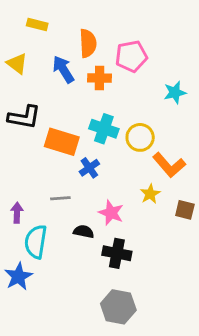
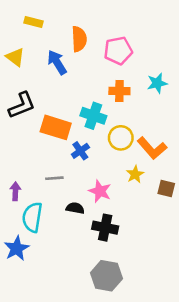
orange cross: (100, 78) -> (119, 91), moved
black L-shape: (24, 117) -> (22, 105), turned -32
yellow circle: (140, 137) -> (121, 138), moved

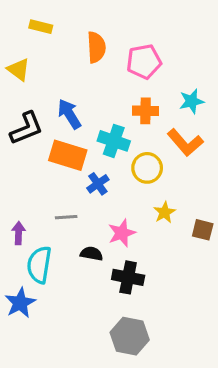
blue arrow: (57, 62) -> (69, 114), moved
orange L-shape: (152, 148) -> (185, 143), moved
pink star: (100, 191) -> (122, 233), turned 30

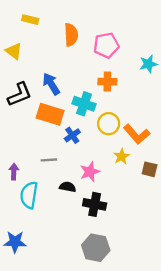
cyan star: (192, 101) -> (148, 64), moved
orange L-shape: (185, 143) -> (137, 134), moved
blue star: (20, 303) -> (15, 242), moved, turned 30

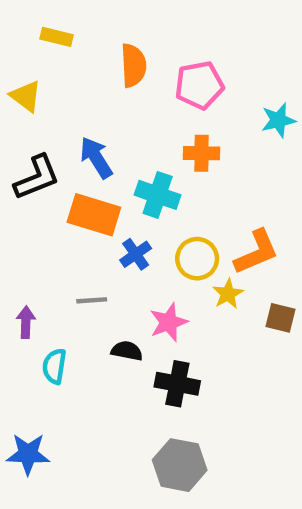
yellow circle: (109, 124) -> (197, 259), moved
orange L-shape: (137, 134) -> (256, 252), turned -72
cyan semicircle: (29, 195) -> (54, 366), size x0.7

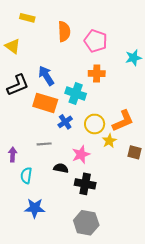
pink pentagon: (199, 85) -> (96, 41), turned 30
blue star: (28, 454) -> (35, 208), moved

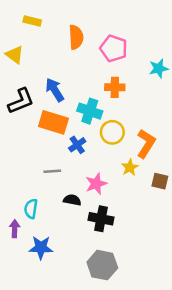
orange L-shape: (123, 121) -> (146, 144), turned -35
yellow circle: (95, 124) -> (112, 132), moved
purple arrow: (13, 154) -> (15, 229), moved

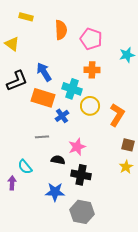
yellow star: (130, 167) -> (126, 167), moved
cyan semicircle: (31, 209) -> (25, 167), turned -49
blue star: (41, 248) -> (55, 192), moved

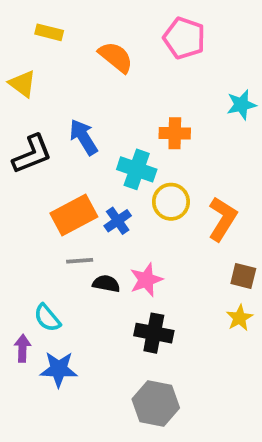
orange semicircle: (61, 30) -> (116, 57), turned -48
pink pentagon: (91, 39) -> (184, 38), moved
orange rectangle: (43, 98) -> (74, 215), moved, turned -45
black semicircle: (58, 160) -> (106, 284), moved
blue star: (55, 192) -> (59, 369), moved

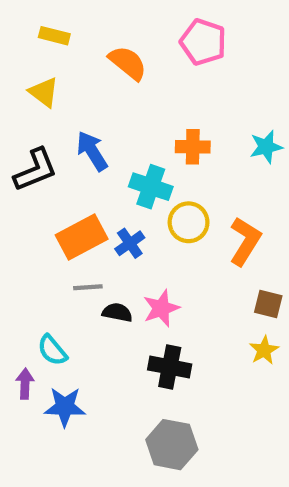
yellow triangle: (23, 84) -> (44, 92), moved
cyan star: (241, 105) -> (266, 147), moved

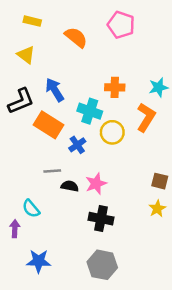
orange rectangle: (82, 237) -> (49, 125), moved, turned 60
orange L-shape: (245, 241) -> (146, 117), moved
blue star: (65, 407) -> (39, 261), moved

